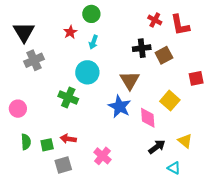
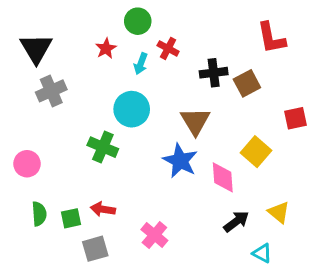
red cross: (155, 20) -> (168, 48), moved

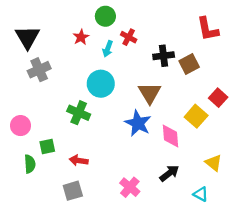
red square: (295, 118) -> (218, 98), moved, turned -36
green square: (71, 218) -> (47, 146), moved
black arrow: (236, 221) -> (169, 173), moved
pink cross: (154, 235) -> (130, 187), moved

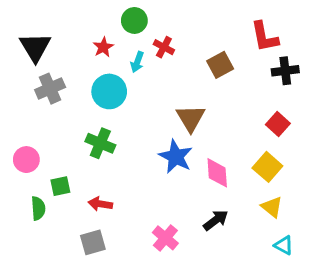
black cross: (164, 56) -> (285, 71), moved
brown square: (189, 64) -> (220, 65), moved
cyan circle: (101, 84) -> (109, 91), moved
yellow square: (196, 116) -> (267, 167), moved
cyan triangle: (201, 194) -> (284, 245), moved

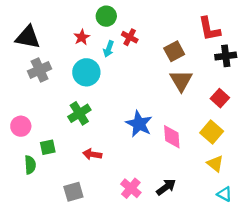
black triangle: (35, 47) -> (28, 37), turned -48
brown triangle: (191, 118) -> (181, 81), moved
green cross: (100, 143) -> (79, 113), turned 35
red arrow: (100, 204) -> (92, 154), moved
black arrow: (216, 220) -> (166, 187), moved

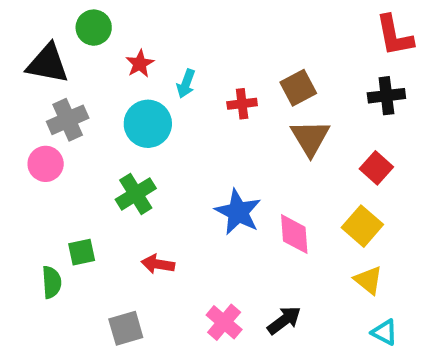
green circle: (106, 16) -> (94, 28), moved
red L-shape: (209, 29) -> (394, 36), moved
red cross: (130, 37) -> (242, 104), moved, turned -35
pink circle: (21, 126) -> (46, 164), moved

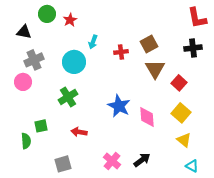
black triangle: (48, 64) -> (24, 32), size x0.7
red star: (140, 64) -> (70, 20), moved
red square: (376, 168) -> (179, 83), moved

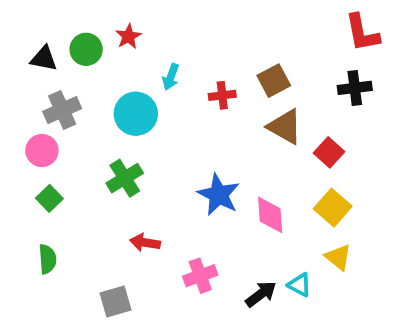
green circle: (47, 14) -> (86, 49), moved
brown triangle: (155, 69) -> (285, 127), turned -30
green square: (41, 126) -> (49, 198), moved, turned -32
pink cross: (112, 161) -> (200, 276), moved, turned 30
cyan triangle: (192, 166) -> (300, 285), moved

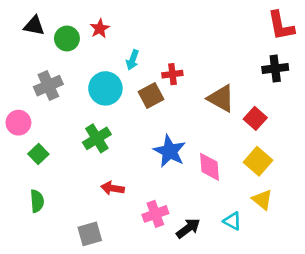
black triangle: (44, 59) -> (34, 26), moved
brown square: (274, 81) -> (151, 96), moved
pink circle: (42, 151) -> (18, 123), moved
black arrow: (261, 294) -> (188, 228), moved

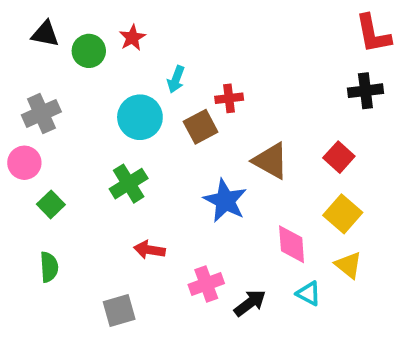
gray cross: (48, 86) -> (41, 113), moved
brown triangle: (221, 98) -> (271, 161), moved
pink diamond: (210, 167) -> (292, 244), moved

